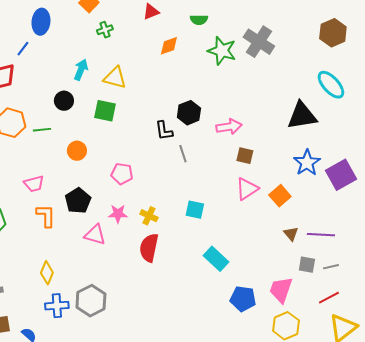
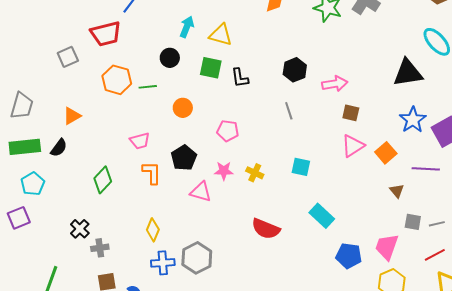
black L-shape: (164, 131) -> (240, 78), moved
purple line: (321, 235) -> (426, 169), moved
red semicircle: (149, 248) -> (266, 229), moved, turned -80

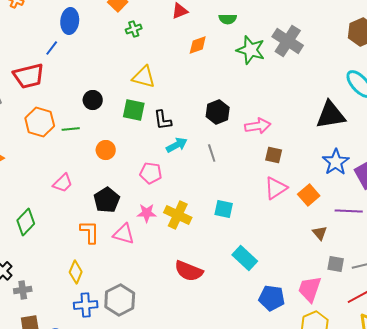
cyan arrow: (187, 27) -> (177, 145), moved, turned 40
pink trapezoid: (140, 141) -> (63, 183), turned -30
orange L-shape: (152, 173) -> (90, 232), moved
yellow cross: (255, 173) -> (178, 215), size x1.5

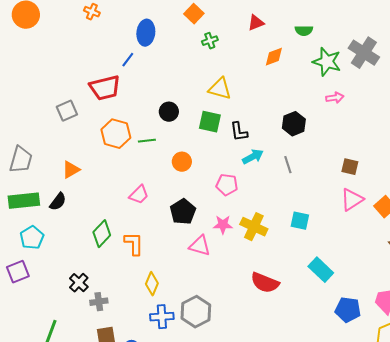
pink arrow: (258, 126) -> (335, 98), moved, size x0.7
orange L-shape: (90, 232) -> (134, 244), moved

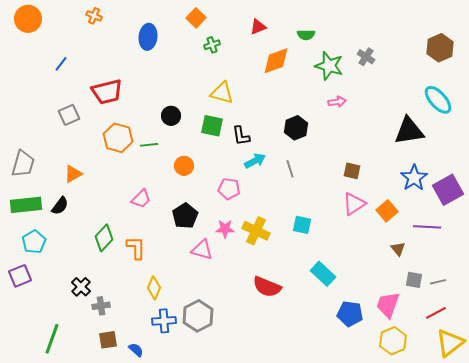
gray cross: (364, 53) -> (366, 57), size x0.6
orange diamond: (274, 57) -> (276, 61), size x1.4
blue line: (128, 60) -> (61, 64), moved

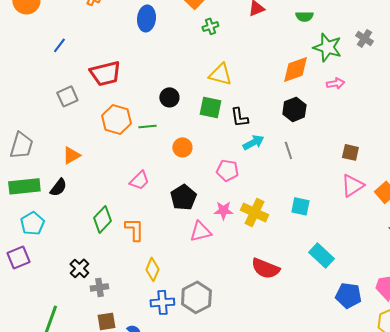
orange diamond: (276, 61) -> (295, 69), moved
pink triangle: (202, 250) -> (200, 231), turned -30

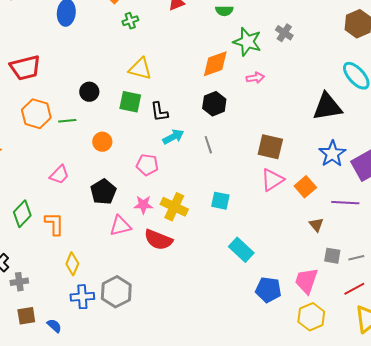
brown square: (350, 152) -> (270, 147), size x1.5
red semicircle: (265, 268) -> (158, 240), moved

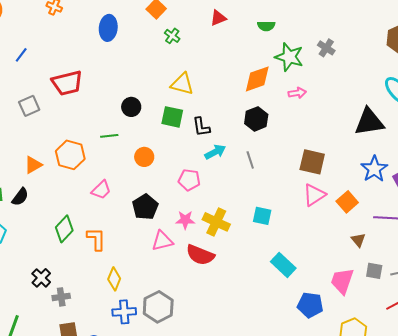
green cross: (130, 21) -> (172, 36), turned -35
orange hexagon: (36, 114) -> (70, 155), moved
pink trapezoid: (306, 281) -> (342, 281), moved

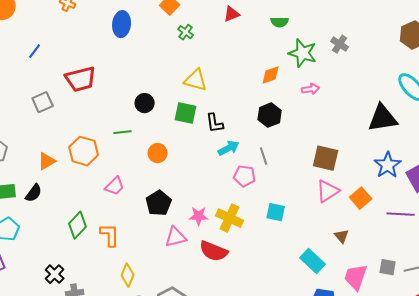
orange diamond: (257, 79) -> (271, 75), size x0.7
pink pentagon: (189, 180) -> (245, 176), moved
brown triangle: (358, 240) -> (342, 236), moved
cyan rectangle: (283, 265) -> (313, 261), moved

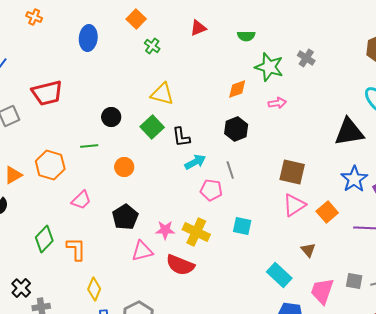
green square: (186, 113) -> (152, 127), turned 35

